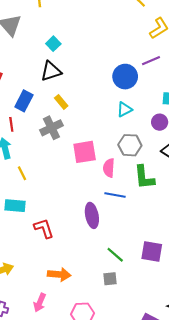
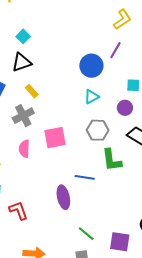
purple line: (151, 61) -> (115, 50), turned -36
pink semicircle: (109, 168) -> (24, 149), moved
purple square: (152, 251) -> (120, 242), moved

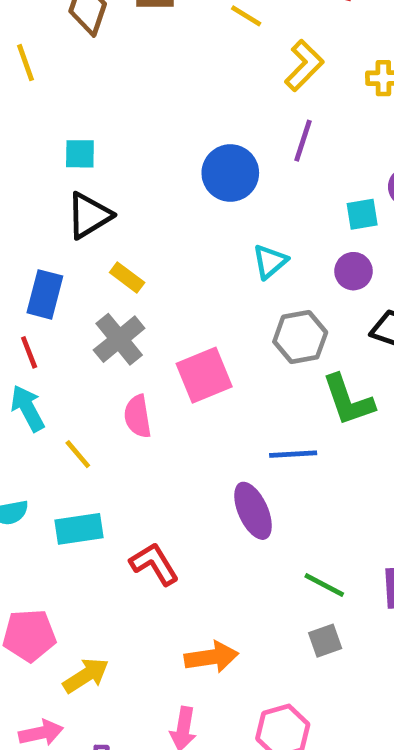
cyan square: (23, 36) -> (80, 154), turned -32
blue circle: (91, 66) -> (230, 173), moved

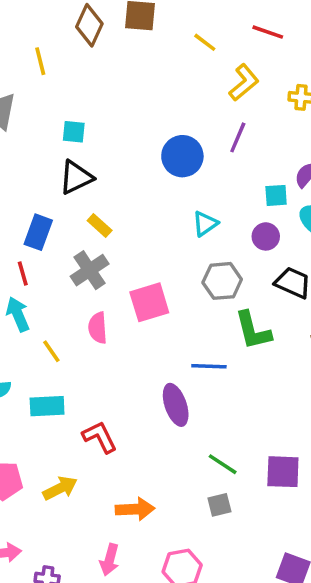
yellow arrow: (86, 675) -> (60, 488), moved

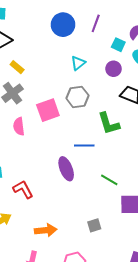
purple line: (238, 137) -> (96, 23), moved
cyan square: (276, 195) -> (118, 45), turned 32
gray hexagon: (222, 281) -> (77, 97), moved
green line: (223, 464) -> (109, 180), moved

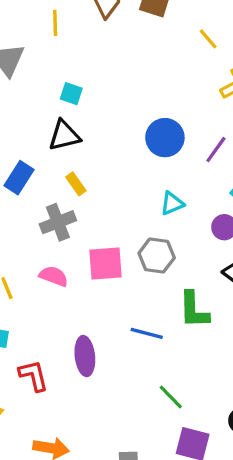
pink semicircle: (19, 126) -> (54, 276), turned 102
purple ellipse: (66, 169) -> (85, 356), moved

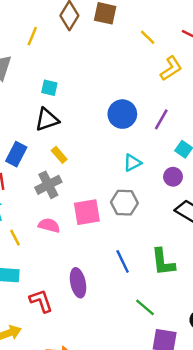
yellow line: (55, 23) -> (32, 36), turned 30
green L-shape: (194, 310) -> (163, 262), moved
blue line: (147, 333) -> (123, 261), turned 55

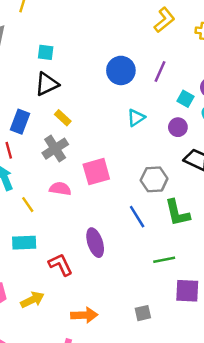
gray hexagon: (124, 203) -> (154, 179), moved
green line: (145, 307) -> (164, 260), turned -45

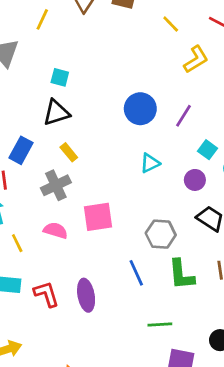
red L-shape: (60, 265) -> (46, 294), moved

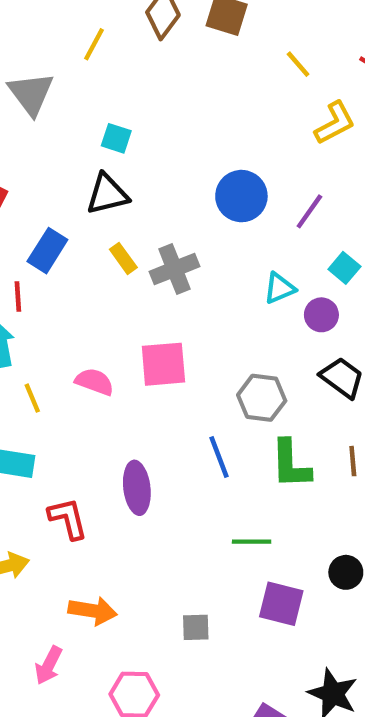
cyan triangle: (150, 163) -> (279, 288), moved
gray cross: (56, 185) -> (174, 269), moved
red L-shape: (46, 294) -> (68, 519), moved

